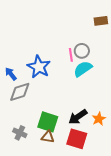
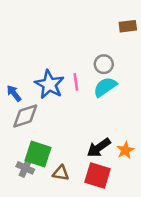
pink line: (71, 55) -> (76, 82), moved
green square: (48, 122) -> (38, 154), moved

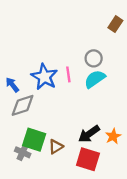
brown rectangle: (128, 26) -> (115, 24), turned -49
brown triangle: (61, 173) -> (56, 147), moved, turned -42

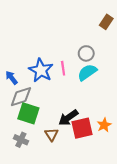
black arrow: (89, 134) -> (68, 118), moved
green square: (34, 140) -> (28, 113), moved
brown triangle: (56, 147) -> (51, 134), turned -32
red square: (88, 159) -> (82, 128), moved, turned -30

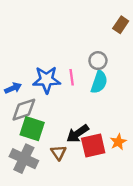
blue star: (41, 70) -> (47, 80), turned -30
cyan semicircle: (87, 72) -> (99, 82), turned 144
blue arrow: (11, 78) -> (13, 88), turned 104
gray cross: (21, 140) -> (24, 159), size x1.6

